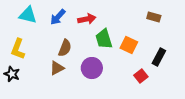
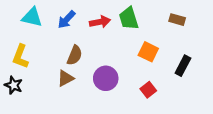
green trapezoid: (104, 39) -> (129, 18), moved
red square: (141, 76) -> (148, 90), moved

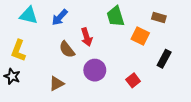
red arrow: (100, 22) -> (87, 37), moved, turned 84
orange square: (148, 52) -> (140, 36), moved
brown semicircle: (75, 55) -> (67, 49), turned 120
brown triangle: (65, 78) -> (57, 84), moved

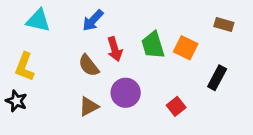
green trapezoid: (115, 16) -> (153, 45), moved
blue arrow: (60, 17) -> (93, 20), moved
brown rectangle: (159, 17) -> (224, 25), moved
brown triangle: (57, 84) -> (89, 106), moved

